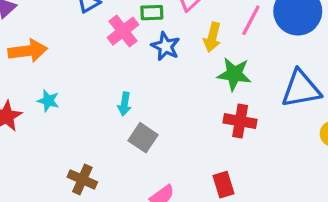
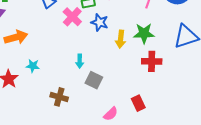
yellow arrow: (212, 37) -> (121, 39), moved
brown cross: (82, 179) -> (59, 97), moved
red rectangle: (224, 185) -> (138, 103), moved

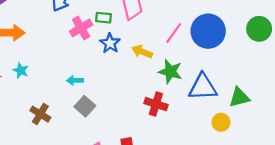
green star: (144, 33) -> (170, 72), moved
yellow arrow: (121, 39) -> (142, 52), moved, turned 90
cyan arrow: (80, 61) -> (75, 80), turned 72

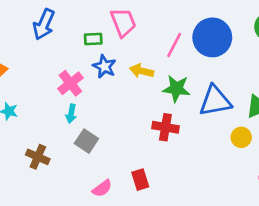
pink cross: (81, 28) -> (70, 83), moved
cyan arrow: (75, 80) -> (71, 114), turned -70

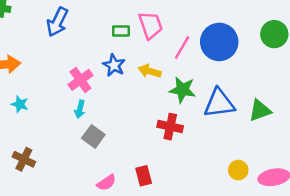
pink trapezoid: (123, 22) -> (151, 25), moved
green rectangle: (93, 39) -> (121, 31), moved
yellow circle: (241, 137) -> (238, 170), moved
brown cross: (38, 157) -> (24, 159), moved

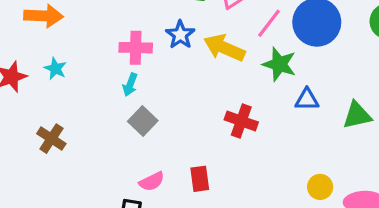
yellow arrow: (150, 71) -> (224, 48), size x1.4
pink cross: (80, 80) -> (136, 48), turned 30
green star: (182, 90) -> (279, 64), moved
blue triangle: (219, 103) -> (307, 100), size x0.6

